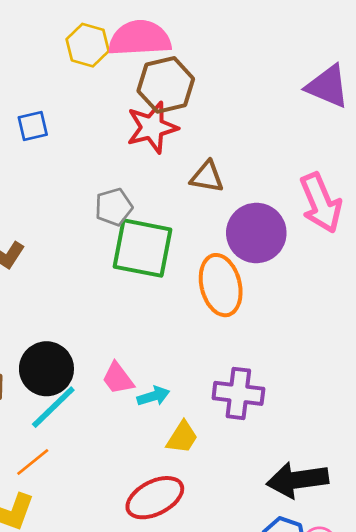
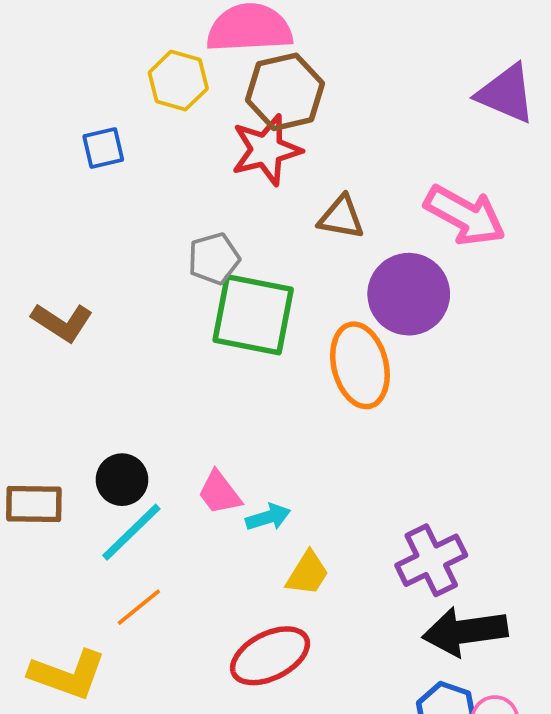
yellow hexagon: (88, 45) -> (178, 81), moved
pink arrow: (321, 203) -> (465, 215), moved, turned -38
black circle: (46, 369) -> (122, 480), size x0.7
purple cross: (238, 393) -> (431, 560), moved, turned -33
orange line: (33, 462) -> (139, 607), moved

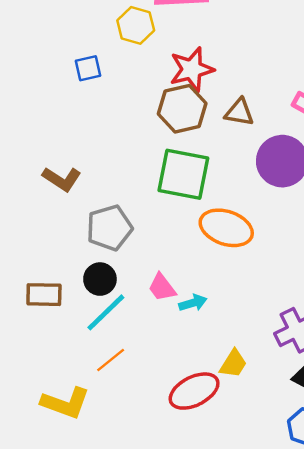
brown hexagon: (285, 92) -> (182, 109), moved
gray pentagon: (214, 259) -> (109, 228), moved, size x1.4
orange ellipse: (360, 365) -> (226, 228), moved, turned -57
yellow trapezoid: (308, 573) -> (233, 364), moved

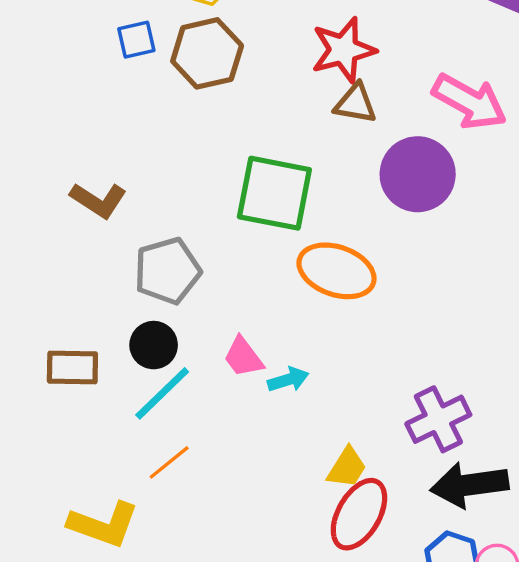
red star: (192, 69) -> (343, 50), moved
brown hexagon: (182, 109) -> (207, 53), moved
red ellipse: (194, 391) -> (359, 514), moved, turned -33

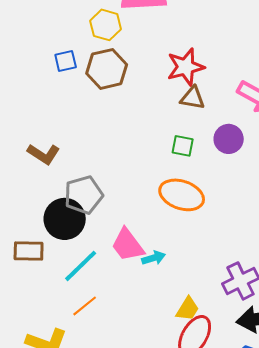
purple circle: (418, 174) -> (229, 139), size x0.7
green square: (274, 193) -> (183, 146), moved, size x0.5
black circle: (154, 345) -> (65, 219), moved, size x1.5
pink trapezoid: (243, 357) -> (128, 245), size x1.4

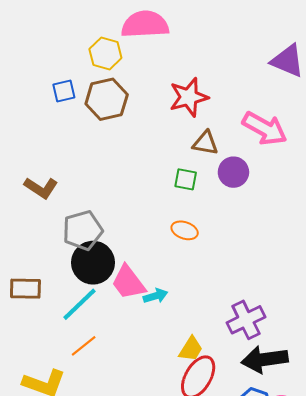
brown triangle: (193, 98) -> (205, 143), moved
orange ellipse: (182, 195) -> (185, 230), size x0.6
black circle: (65, 219) -> (93, 263), moved

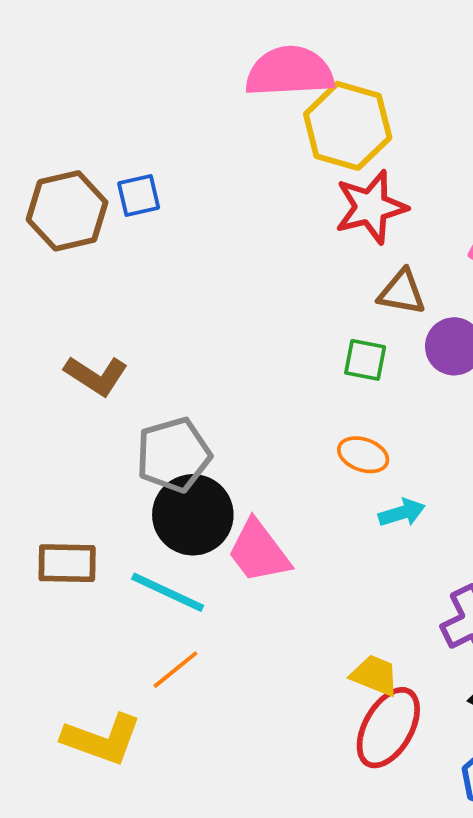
yellow hexagon: (105, 54) -> (348, 126), moved, size x1.4
brown hexagon: (107, 99) -> (67, 211), moved
cyan arrow: (155, 296) -> (402, 513), moved
cyan line: (79, 304) -> (168, 592), turned 69
yellow trapezoid: (191, 349) -> (375, 675), turned -100

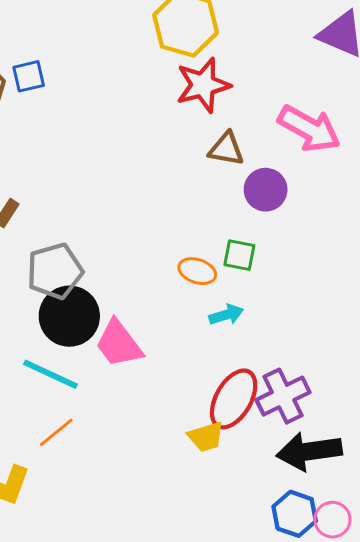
green square: (365, 360) -> (239, 255), moved
yellow trapezoid: (375, 675) -> (206, 437), turned 141
red ellipse: (388, 728) -> (234, 399), moved

